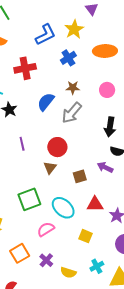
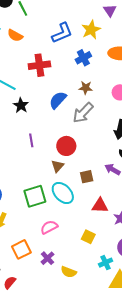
cyan ellipse: (63, 208) -> (63, 193), moved
cyan cross: (97, 266) -> (106, 263), moved

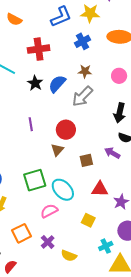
yellow star: (91, 30) -> (90, 13), turned 30
black star: (21, 105) -> (35, 83), moved
cyan ellipse: (63, 193) -> (63, 190), moved

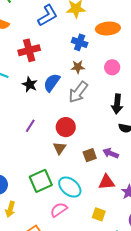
blue cross: (82, 41) -> (80, 42), moved, turned -35
purple line: (31, 124) -> (30, 126), turned 48
purple arrow: (112, 153) -> (111, 153), moved

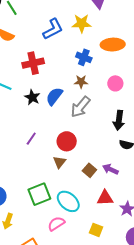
brown square: (90, 155) -> (89, 170), turned -32

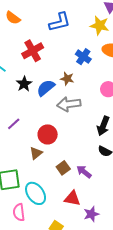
yellow star: (82, 23) -> (100, 25), moved
red cross: (33, 63) -> (33, 51), turned -30
brown star: (81, 82) -> (67, 79), moved
gray arrow: (80, 107) -> (69, 104), turned 30
pink semicircle: (56, 224) -> (19, 212), turned -78

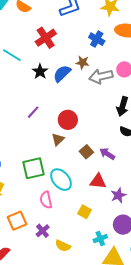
gray arrow: (69, 104) -> (101, 76), moved

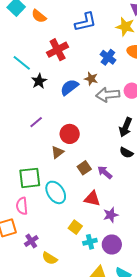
black star: (40, 71) -> (39, 81), moved
pink semicircle: (46, 200) -> (22, 206), moved
cyan cross: (100, 239) -> (90, 242), moved

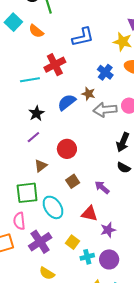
cyan line: (22, 63) -> (30, 80), moved, turned -48
black star: (39, 81) -> (36, 113), moved
brown triangle: (57, 152) -> (41, 166), moved
brown square: (84, 168) -> (73, 181), moved
purple cross: (31, 241) -> (40, 242), moved, size x1.6

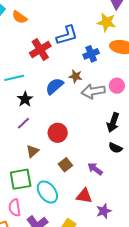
blue L-shape: (83, 37) -> (67, 35), moved
blue cross: (105, 72) -> (91, 54), turned 35
cyan line: (30, 80) -> (14, 78), moved

